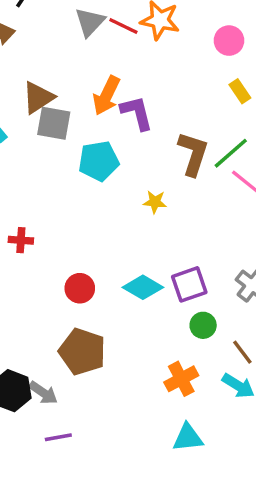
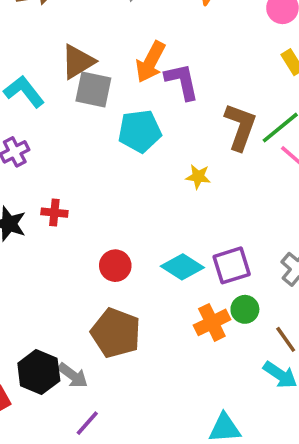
orange cross: (181, 379) -> (212, 322), moved
purple line: (58, 437) -> (87, 423), turned -40

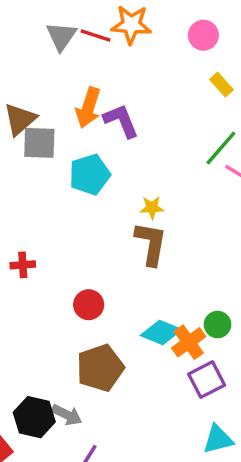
brown L-shape: (240, 127) -> (151, 244), moved
purple square: (232, 265) -> (207, 380), moved
cyan diamond: (182, 267) -> (161, 332), moved
brown pentagon: (116, 333) -> (100, 368), turned -30

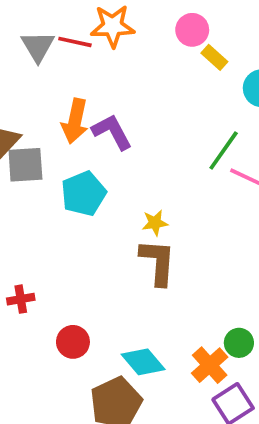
yellow rectangle: (221, 85) -> (214, 57), moved
red circle: (89, 305) -> (73, 342), moved
cyan diamond: (161, 332) -> (143, 362), moved, turned 33

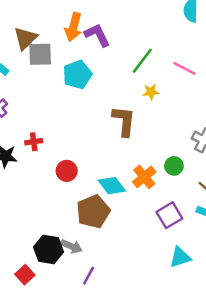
green line: (224, 151) -> (142, 61), moved
yellow star: (155, 223) -> (151, 92), moved
green circle: (239, 343) -> (174, 166), moved
orange cross: (210, 365) -> (144, 177), moved

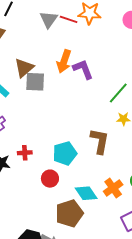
cyan pentagon: (77, 75) -> (65, 153), moved

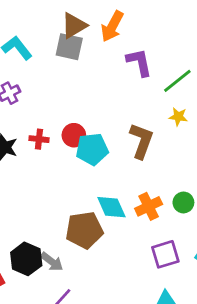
brown triangle: (24, 68) -> (74, 26), moved
purple L-shape: (83, 69) -> (139, 62), moved
red circle: (50, 179) -> (74, 135), moved

